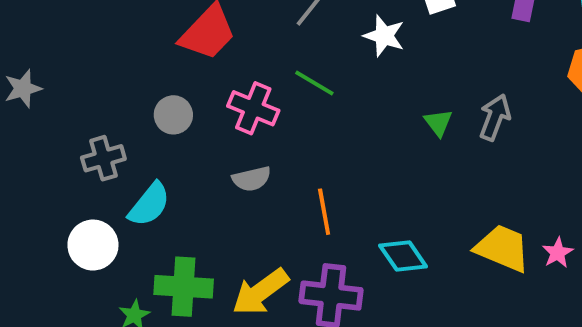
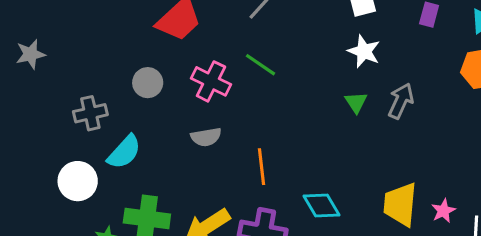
white star: (384, 36) -> (364, 51), moved
yellow trapezoid: (503, 248) -> (400, 204), turned -111

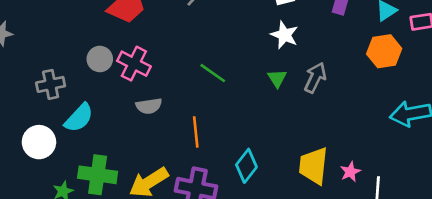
green line: (260, 65) -> (213, 73), moved
pink cross: (211, 81) -> (134, 64), moved
cyan diamond: (321, 206) -> (246, 166), turned 68

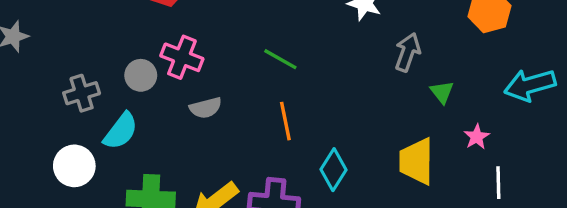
gray circle: (100, 59) -> (141, 75), moved
green triangle: (277, 78) -> (442, 92), moved
orange line: (196, 132) -> (285, 121), moved
pink star: (350, 172) -> (477, 137), moved

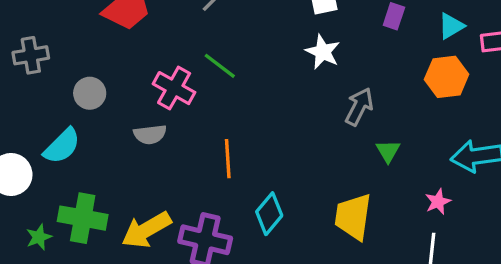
pink cross: (182, 57) -> (174, 88), moved
green line: (280, 59) -> (220, 66), moved
gray cross: (82, 93) -> (31, 55), moved
pink star: (477, 137) -> (438, 202), moved

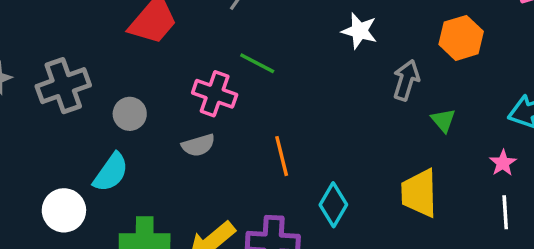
gray cross: (31, 55) -> (63, 86), size x1.4
orange hexagon: (447, 77) -> (461, 38), moved

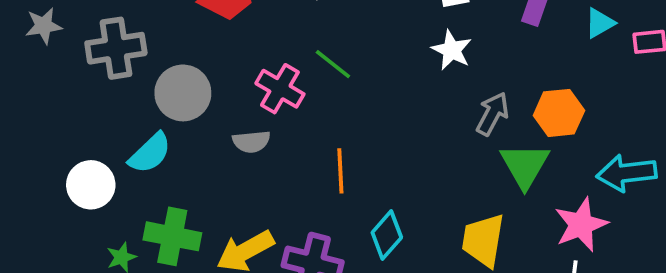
orange hexagon: (461, 38) -> (559, 113), moved
gray circle: (130, 114) -> (183, 93), size x1.5
green triangle: (443, 120) -> (525, 165), size x1.8
pink star: (503, 163) -> (581, 225), size x1.8

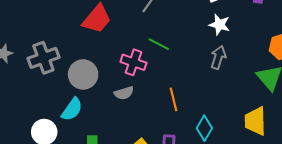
gray arrow: (492, 114) -> (218, 57), moved

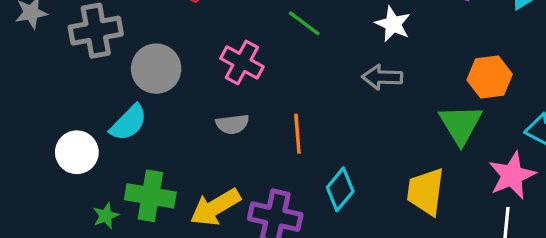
green line: (159, 44) -> (304, 23), moved
gray arrow: (218, 57) -> (382, 77), turned -115
gray semicircle: (124, 93) -> (232, 124), moved

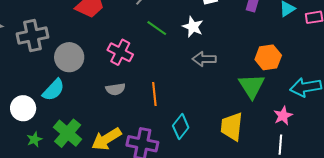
white star: (393, 24) -> (193, 27), moved
pink star: (512, 175) -> (283, 116), size x0.7
green cross: (150, 196) -> (68, 133), turned 32
green star: (106, 216) -> (34, 139), moved

